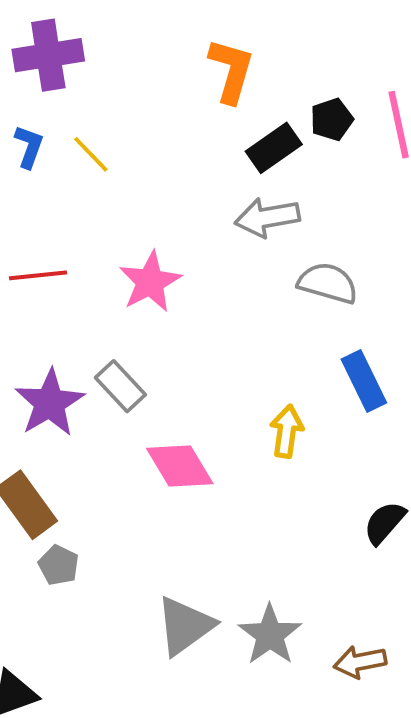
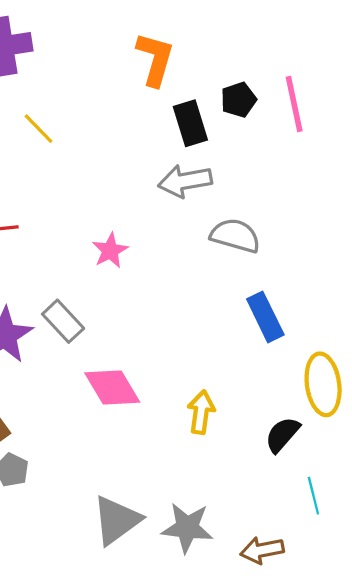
black rectangle: (274, 148) -> (190, 123), turned -72
pink star: (150, 282) -> (110, 251), moved, size x0.7
yellow arrow: (287, 431) -> (201, 412), moved
gray star: (270, 635) -> (187, 528), turned -30

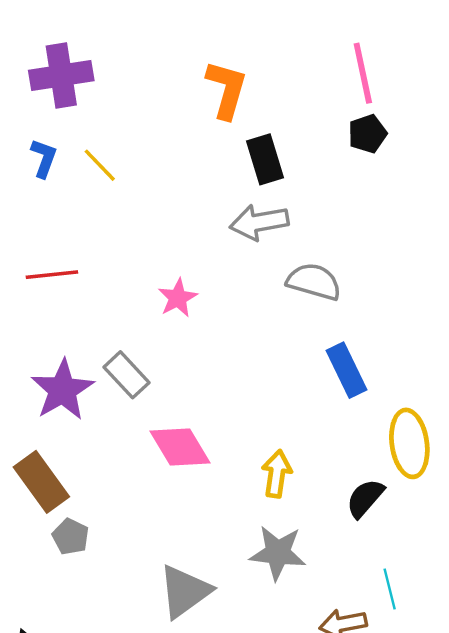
black pentagon: (239, 100) -> (367, 134), moved
pink line: (294, 104) -> (363, 73), moved
cyan line: (313, 496) -> (390, 589), moved
gray star: (187, 528) -> (278, 553), moved

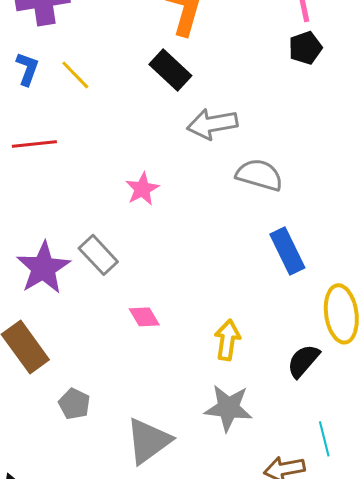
black rectangle: (265, 159) -> (170, 70), moved, turned -30
red line: (52, 275) -> (34, 144), moved
pink diamond: (180, 447) -> (144, 317), size x0.6
gray pentagon: (71, 537) -> (74, 404), moved

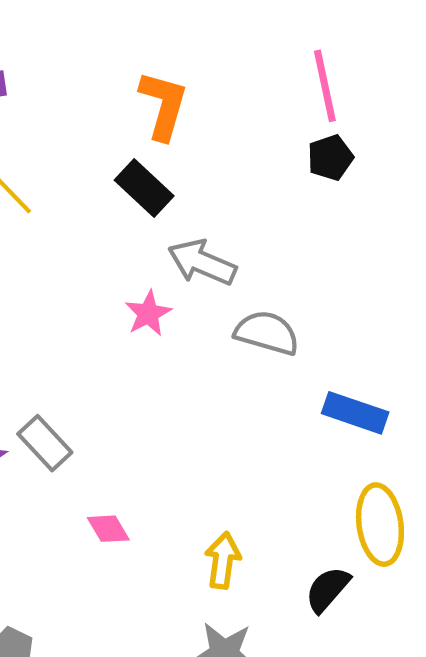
gray arrow: (212, 124) -> (202, 262), turned 33
pink star: (142, 189) -> (148, 314), moved
blue rectangle: (287, 251) -> (355, 413), moved, turned -45

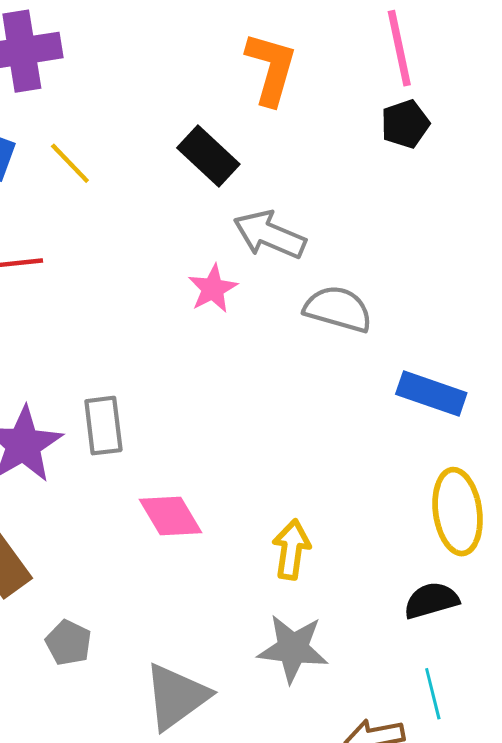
orange L-shape: (163, 105) -> (271, 69), moved
gray rectangle: (45, 443) -> (103, 426), turned 36
pink diamond: (108, 529) -> (170, 516), size x1.4
black semicircle: (328, 589) -> (431, 600), moved, turned 33

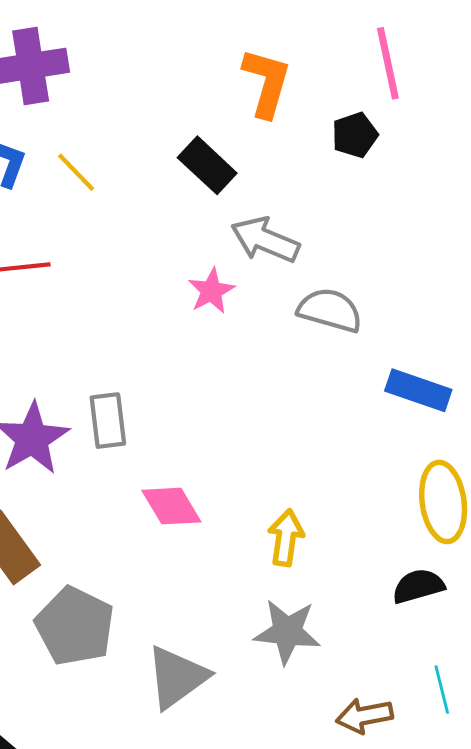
black pentagon: (405, 124) -> (355, 135), moved
gray pentagon: (68, 643) -> (75, 626), size x1.8
cyan line: (433, 694) -> (442, 690), moved

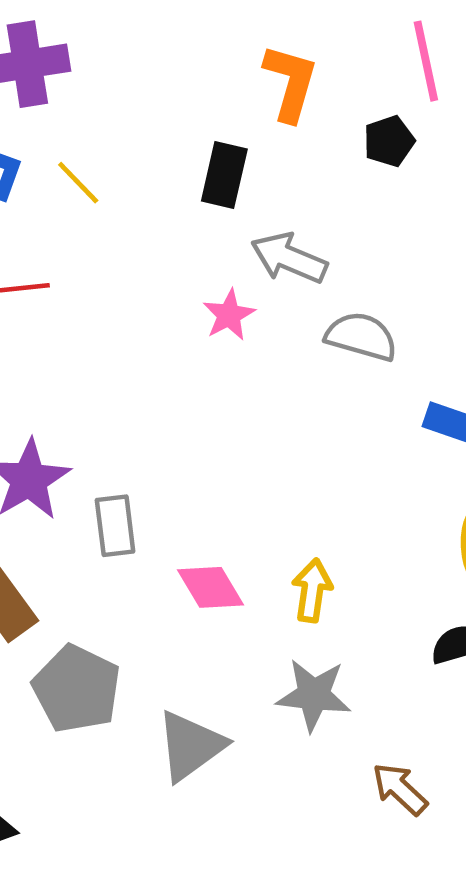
black rectangle: (207, 165) -> (224, 175), turned 60
gray rectangle: (108, 421) -> (115, 526), moved
pink diamond: (171, 506) -> (211, 587), moved
brown arrow: (364, 716) -> (400, 789), turned 54

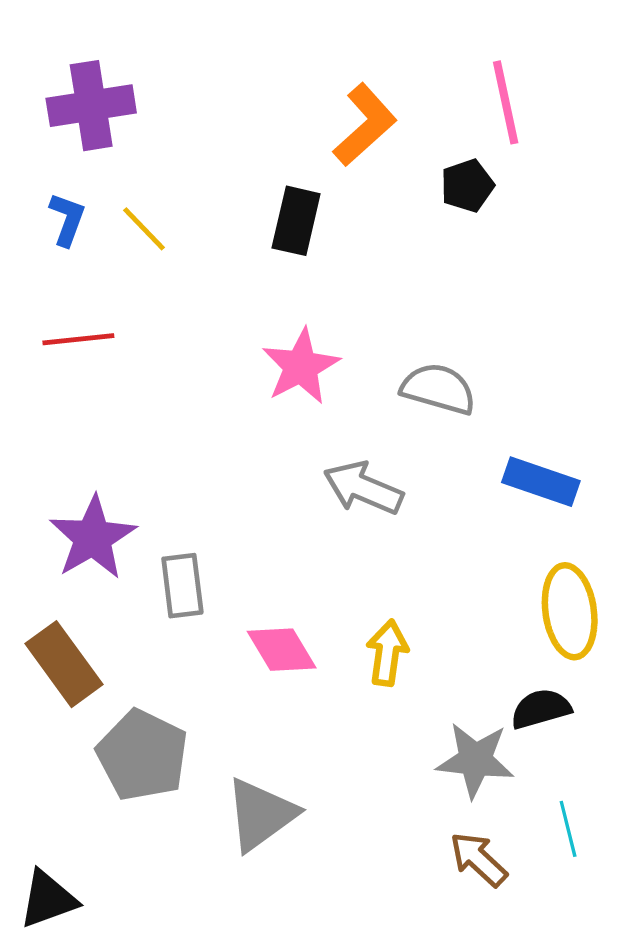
orange L-shape: (291, 83) -> (365, 125), turned 32
gray arrow: (289, 258) -> (363, 488), moved
pink star: (229, 315) -> (301, 366), size x1.4
gray star: (314, 695) -> (475, 760), moved

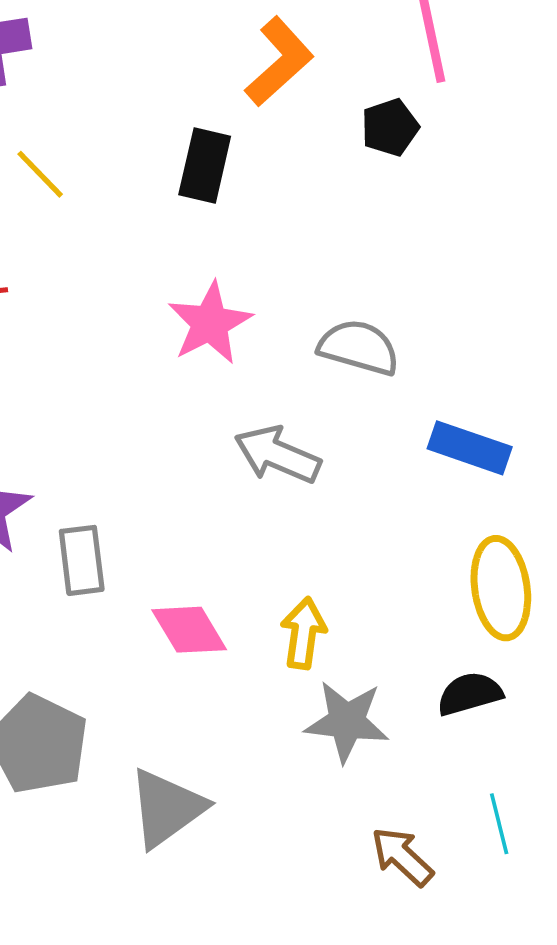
gray star: (475, 760) -> (347, 721), moved

